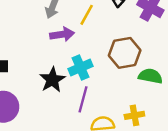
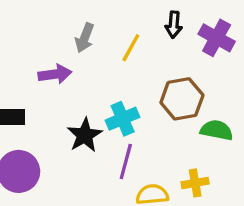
purple arrow: (62, 34) -> (55, 74), moved

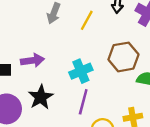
purple arrow: (55, 74) -> (32, 61), moved
black star: (85, 135) -> (41, 97), moved

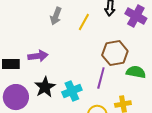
cyan cross: (81, 71) -> (72, 91), moved
purple line: (83, 102) -> (101, 78), moved

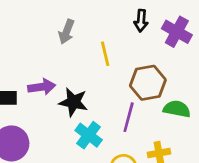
yellow line: (84, 22) -> (105, 54), moved, turned -42
black star: (45, 87) -> (73, 102), moved, turned -30
cyan cross: (72, 91) -> (89, 135), turned -30

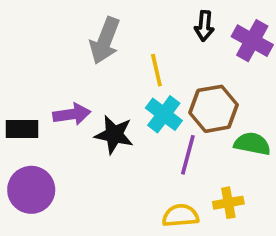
gray arrow: (67, 32) -> (105, 41), size x1.4
cyan cross: (89, 135) -> (164, 114), moved

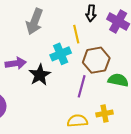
yellow line: (156, 70) -> (76, 34), moved
cyan cross: (164, 114) -> (61, 54), moved, turned 30
black star: (114, 135) -> (40, 75), turned 30

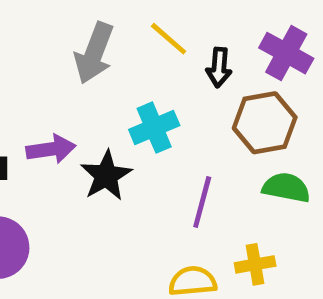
black arrow: (91, 13) -> (219, 67), moved
yellow line: (76, 34) -> (169, 39), moved, turned -36
brown hexagon: (96, 60) -> (265, 123), moved

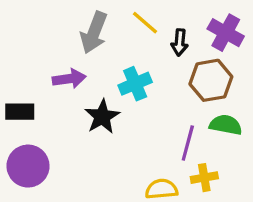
purple arrow: (51, 149) -> (69, 79), moved
purple line: (202, 202) -> (188, 143), moved

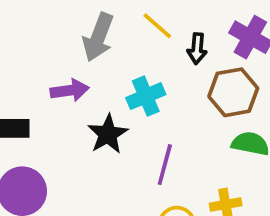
purple line: (188, 143) -> (165, 165), moved

